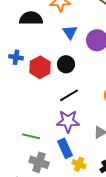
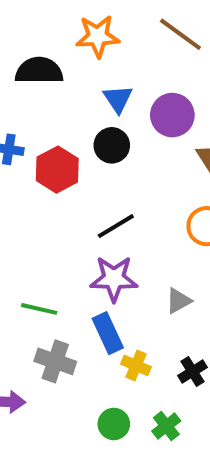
black circle: (66, 64) -> (112, 145), moved

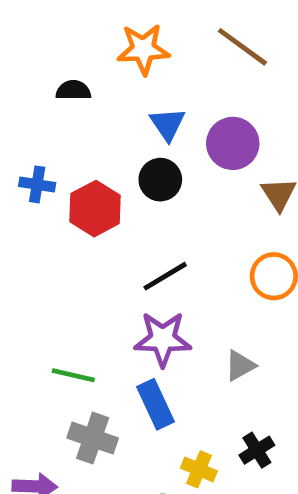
black semicircle: (39, 71) -> (73, 90), size x0.6
yellow cross: (136, 365) -> (199, 469), moved

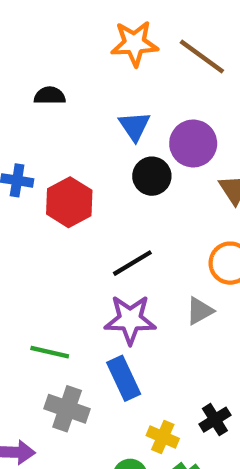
orange star: (143, 49) -> (134, 43), moved
black circle: (160, 180) -> (152, 176), moved
gray triangle: (240, 366) -> (200, 311), moved

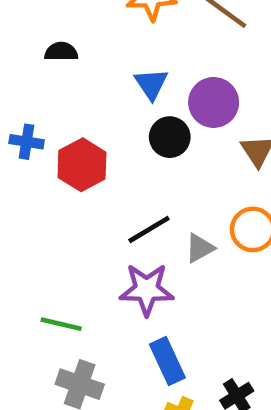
gray triangle: (200, 311) -> (200, 248), moved
blue rectangle: (124, 378) -> (167, 361), moved

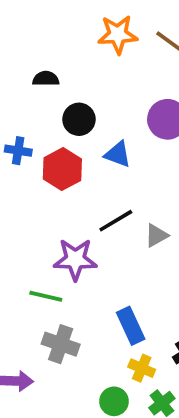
blue triangle: (151, 84) -> (118, 154), moved, turned -36
black circle: (170, 137) -> (79, 119), moved
purple star: (147, 289) -> (75, 259), moved

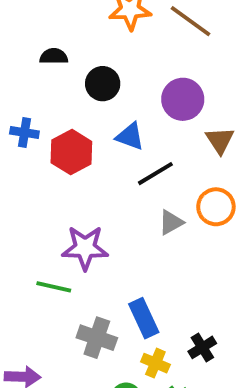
black circle: (79, 119) -> (103, 84), moved
black line: (116, 221) -> (155, 174), moved
gray cross: (61, 344) -> (97, 338), moved

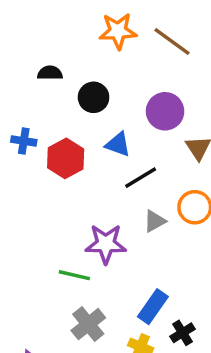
purple star: (85, 248) -> (106, 244), moved
green line: (54, 287) -> (74, 275), moved
blue rectangle: (144, 318) -> (153, 307), moved, turned 60
gray cross: (97, 338) -> (88, 324), turned 32

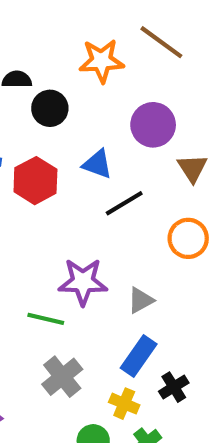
orange star: (118, 31) -> (101, 61), moved
black circle: (94, 97) -> (50, 108), moved
gray triangle: (155, 221) -> (141, 300), moved

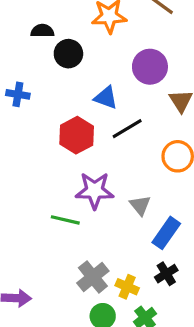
red hexagon: (35, 181) -> (77, 135), moved
gray triangle: (141, 300) -> (140, 205), turned -40
blue rectangle: (139, 356) -> (166, 233), moved
gray cross: (62, 377) -> (93, 277), moved

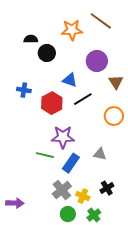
blue cross: (18, 94) -> (24, 90), moved
gray triangle: (140, 205) -> (100, 154), moved, turned -40
blue rectangle: (166, 233) -> (71, 163), moved

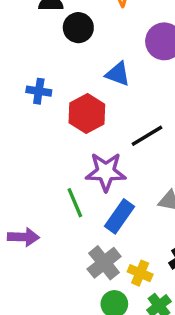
black line: (83, 99) -> (147, 136), moved
green line: (45, 155) -> (75, 203), turned 54
purple arrow: (15, 203) -> (23, 237), moved

